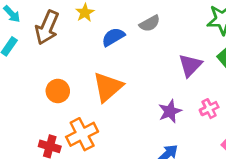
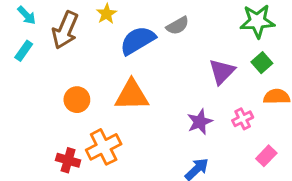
blue semicircle: (113, 37) -> (138, 40), size x1.4
orange triangle: (108, 87) -> (132, 95), turned 40

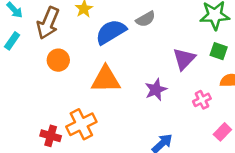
green square: (262, 63) -> (219, 51), turned -30
orange circle: (77, 100) -> (58, 60), moved
purple star: (200, 122) -> (156, 90), moved

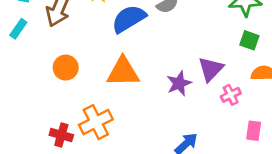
purple triangle: (184, 59) -> (211, 69), moved
orange circle: (58, 60) -> (66, 68), moved
pink rectangle: (222, 132) -> (254, 131), turned -36

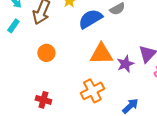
orange triangle: (123, 72) -> (101, 54), moved
orange cross: (96, 122) -> (92, 91), moved

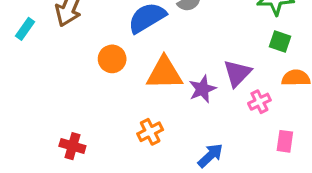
orange circle: (46, 53) -> (112, 59), moved
orange cross: (92, 91) -> (150, 132), size x0.7

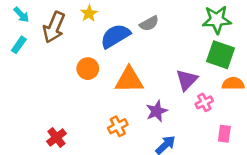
green square: (280, 41) -> (221, 55), size x1.6
purple star: (202, 89) -> (157, 111), moved
red cross: (72, 146) -> (56, 137), turned 36

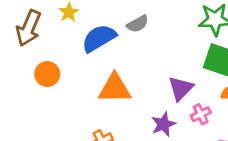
orange circle: (88, 69) -> (47, 74), moved
purple star: (157, 111) -> (163, 124), moved

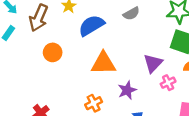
gray semicircle: (138, 24) -> (131, 14), moved
purple star: (163, 124) -> (127, 90), moved

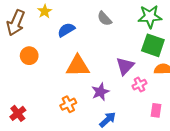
gray semicircle: (131, 14) -> (104, 19), turned 77
blue semicircle: (91, 25) -> (66, 30), size x0.7

